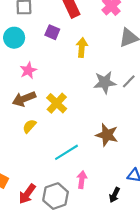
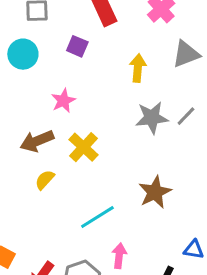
yellow arrow: (82, 47) -> (138, 68), moved
pink star: (28, 70) -> (63, 101), moved
brown star: (107, 135) -> (155, 192), turned 30

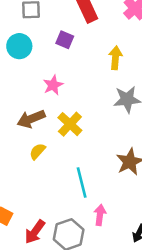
cyan line: (97, 217) -> (82, 183), turned -72

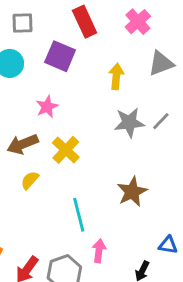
purple square: (65, 40) -> (60, 56), size x1.5

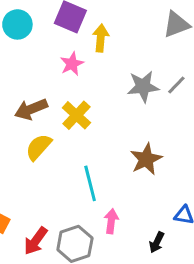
yellow arrow: (116, 76) -> (101, 38), moved
pink star: (47, 107) -> (72, 64), moved
yellow semicircle: (30, 180) -> (39, 147), size x1.4

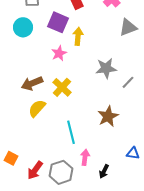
gray line: (176, 85) -> (128, 82), moved
black arrow: (157, 242) -> (104, 171), moved

